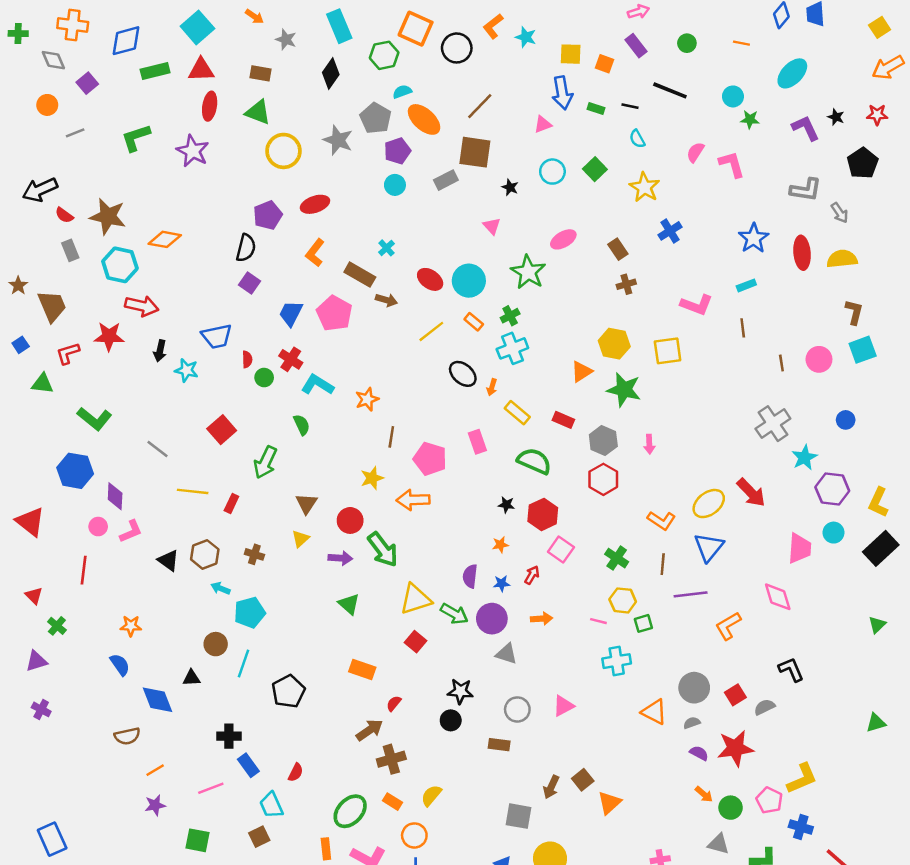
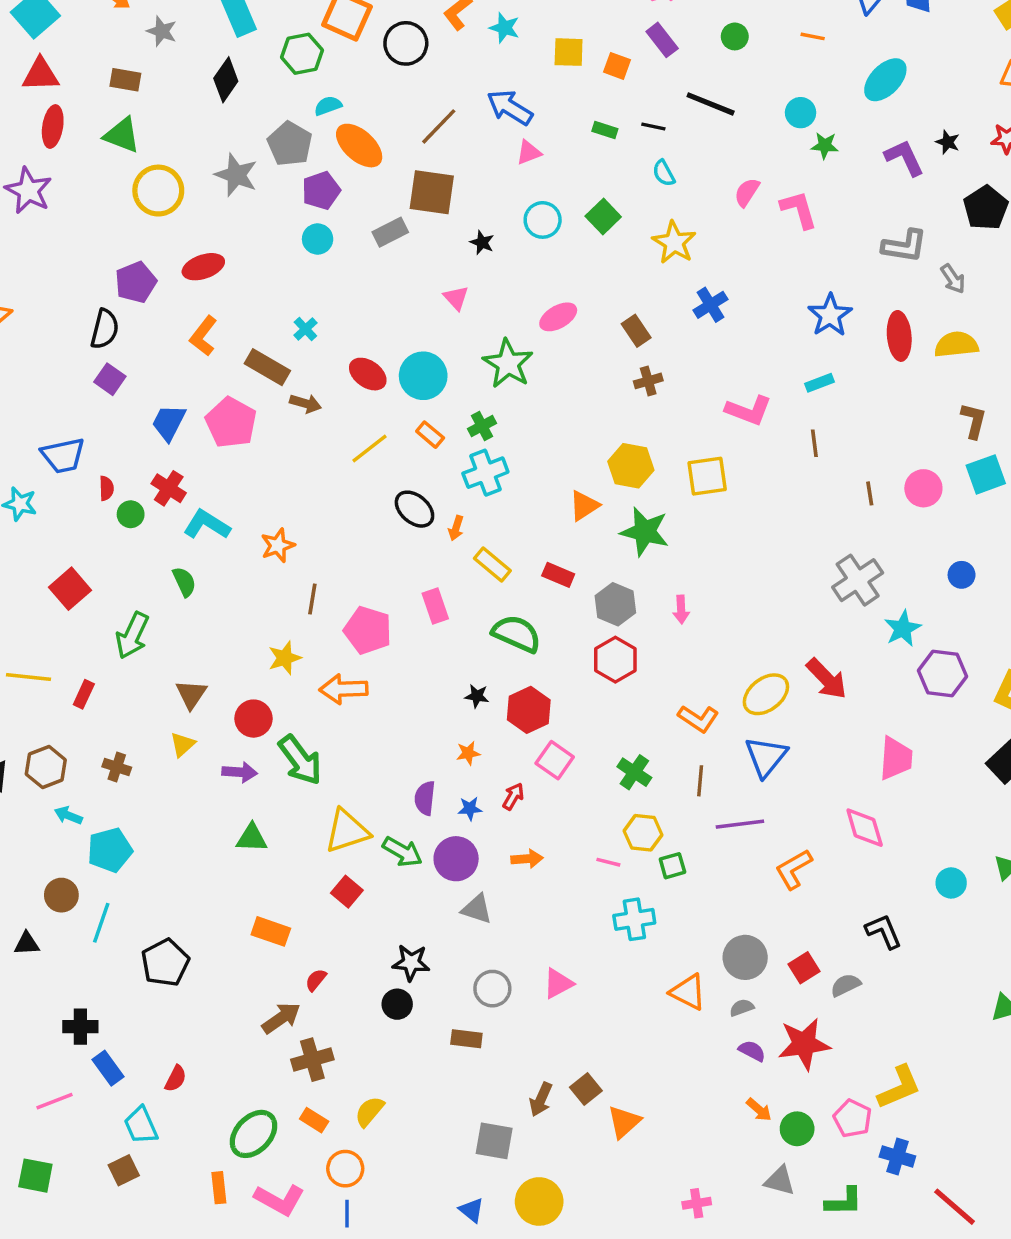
blue arrow: (562, 93) -> (510, 107), moved, turned 132
cyan circle: (834, 533) -> (951, 883), moved
green triangle: (349, 604) -> (252, 838), turned -40

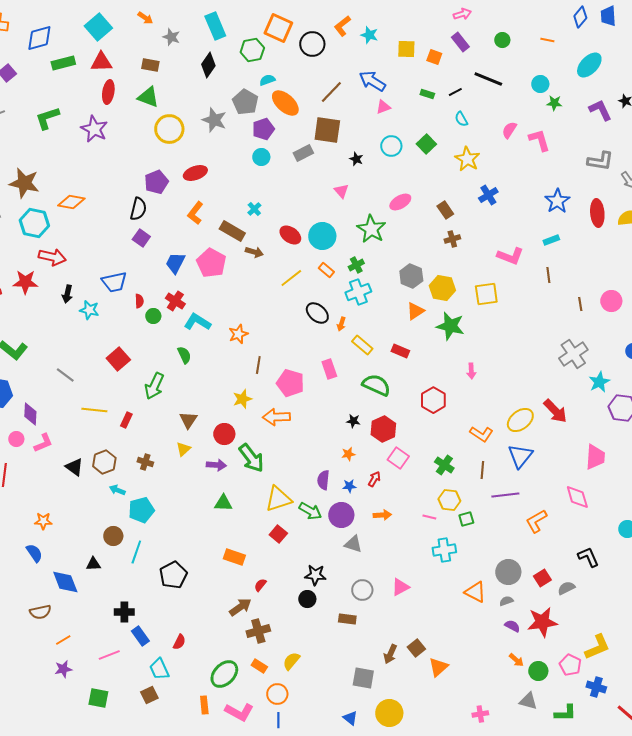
black line: (653, 126) -> (455, 92), turned -40
gray hexagon: (615, 604) -> (411, 276), moved

